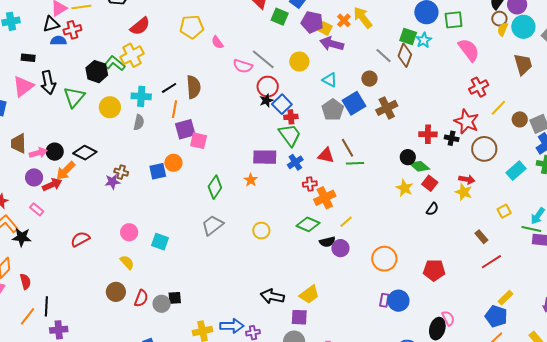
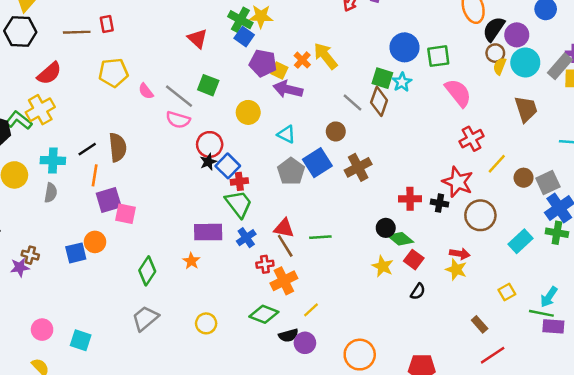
green square: (280, 17) -> (208, 85), moved
gray line: (263, 59) -> (179, 96), moved
brown line: (347, 148) -> (285, 246), moved

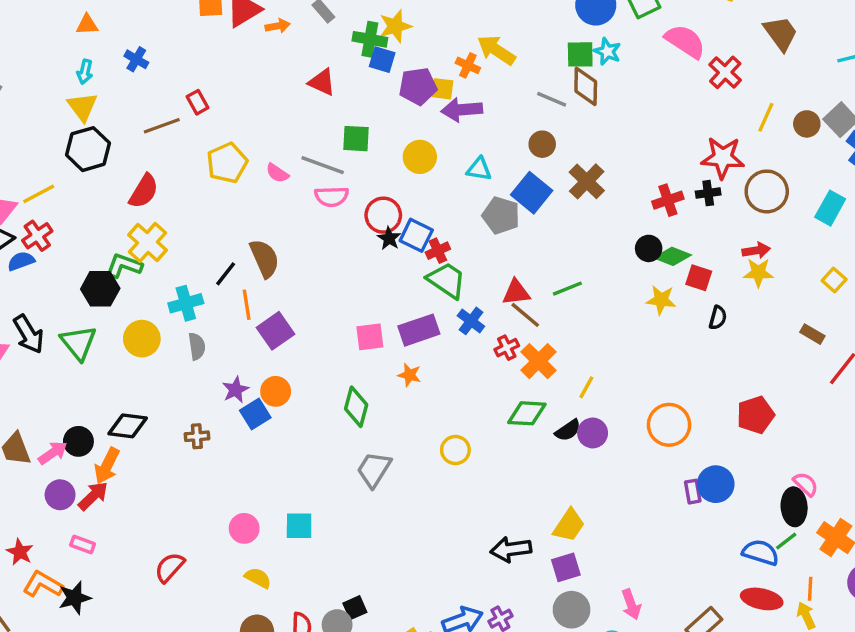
red cross: (471, 139) -> (725, 72), moved
pink square: (125, 214) -> (370, 337), moved
purple star: (20, 267) -> (236, 390), moved

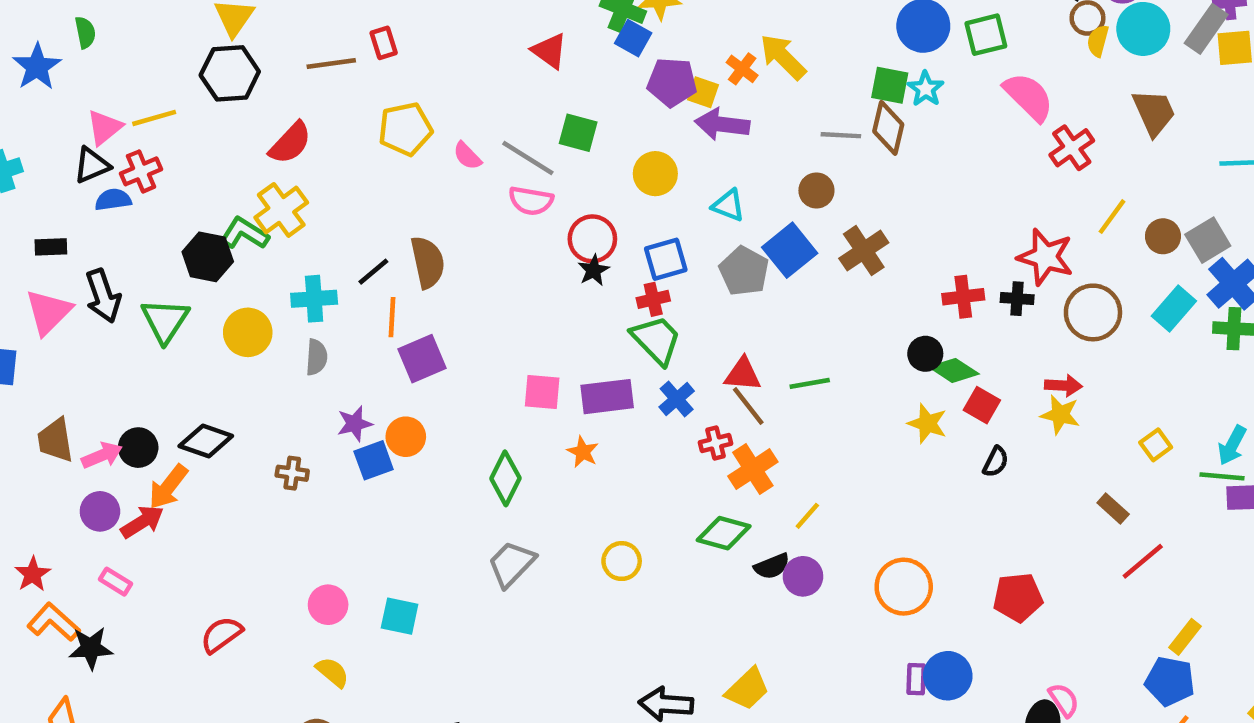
gray line: (552, 99) -> (841, 135), turned -32
cyan rectangle: (830, 208) -> (1174, 309), moved
blue square: (416, 235) -> (666, 259), moved, turned 36

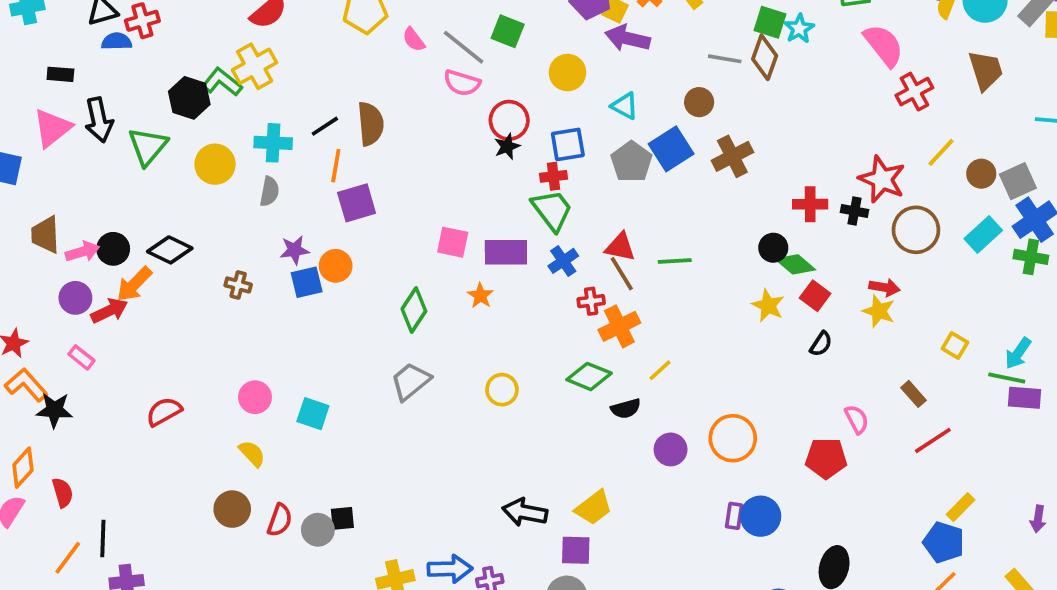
yellow square: (1156, 445) -> (955, 345), turned -30
purple circle: (803, 576) -> (671, 449), moved
pink semicircle: (1064, 700) -> (857, 419), moved

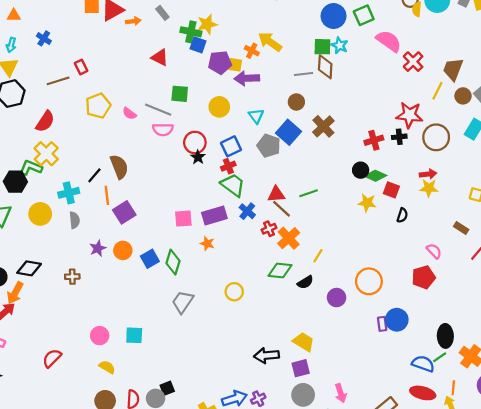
brown trapezoid: (986, 70) -> (453, 69), moved, turned -125
cyan triangle: (625, 106) -> (256, 116), turned 42
blue square: (307, 282) -> (150, 259), moved
yellow trapezoid: (594, 508) -> (304, 342), turned -95

